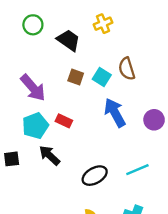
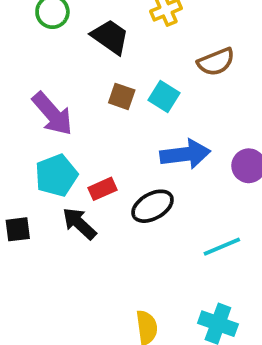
brown semicircle: (127, 69) -> (216, 62), moved, turned -95
blue arrow: (115, 113) -> (185, 154), turned 112
red rectangle: (64, 121) -> (102, 189), moved, turned -49
black ellipse: (95, 176) -> (153, 206), moved

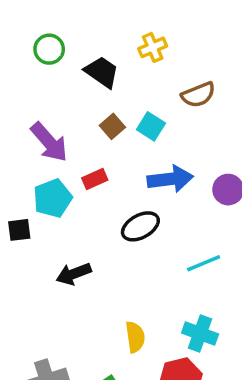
brown square: (122, 96) -> (112, 126), turned 30
red rectangle: (102, 189) -> (95, 179), moved
black arrow: (79, 224) -> (74, 274), moved, turned -64
black square: (18, 229) -> (19, 230), moved

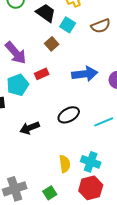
cyan square: (151, 126) -> (68, 25), moved
black ellipse: (140, 226) -> (69, 115), moved
cyan cross: (200, 333) -> (91, 162), moved

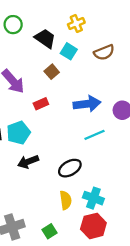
cyan pentagon: (18, 85) -> (18, 133), moved
black ellipse: (69, 115) -> (70, 168), moved
cyan line: (104, 122) -> (94, 135), moved

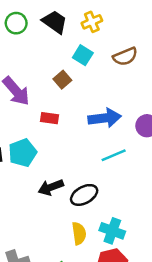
black trapezoid: (45, 38) -> (55, 22), moved
red rectangle: (41, 104) -> (49, 118), turned 32
black arrow: (28, 162) -> (51, 187), moved

